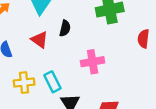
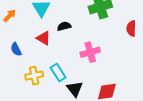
black semicircle: (65, 28) -> (64, 26), turned -112

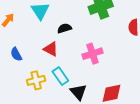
red triangle: (44, 38) -> (51, 49), moved

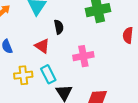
black semicircle: (64, 28) -> (59, 27), turned 88

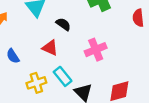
black semicircle: (59, 27) -> (63, 24), turned -32

